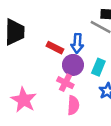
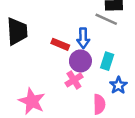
pink cross: (65, 83) -> (74, 80), turned 35
pink semicircle: (73, 105) -> (99, 104), moved

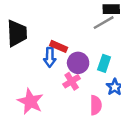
gray line: (106, 19) -> (104, 23), turned -55
blue arrow: (83, 38) -> (50, 57), moved

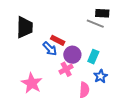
gray line: (104, 23) -> (95, 24), turned 48
blue arrow: (50, 57) -> (50, 49), turned -49

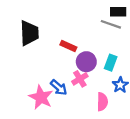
blue arrow: (50, 49) -> (59, 87), moved

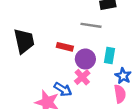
gray line: (111, 24) -> (91, 25), moved
pink semicircle: (102, 102) -> (120, 94), moved

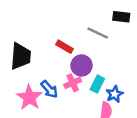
black trapezoid: (24, 41) -> (21, 56), moved
cyan rectangle: (110, 55) -> (97, 84), moved

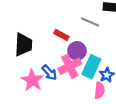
pink cross: (73, 83) -> (70, 66), size x1.5
cyan rectangle: (97, 84) -> (91, 67), size x1.5

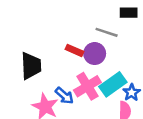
purple circle: (77, 51) -> (95, 54), moved
cyan rectangle: (91, 67) -> (113, 84), turned 35

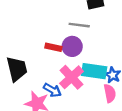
cyan rectangle: (113, 84) -> (94, 71), turned 55

